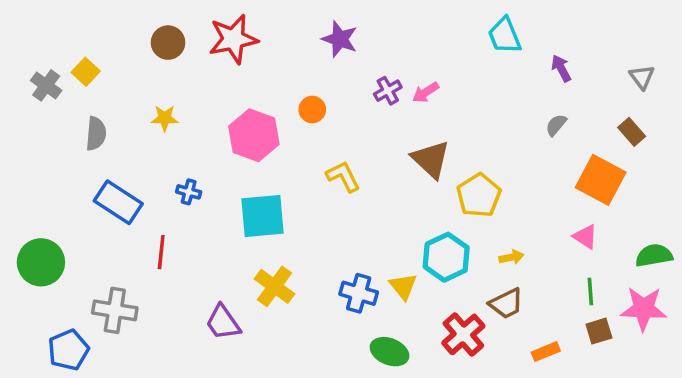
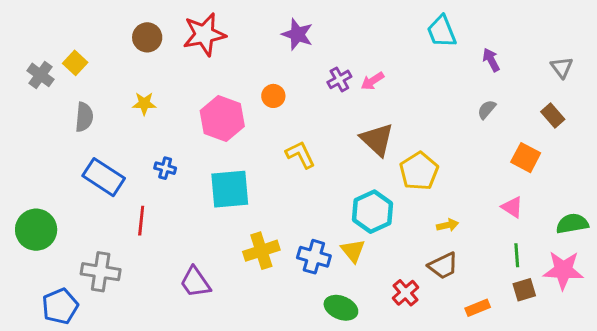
orange square: (601, 180) -> (526, 158), size x0.7
cyan hexagon: (446, 257) -> (372, 212), moved
yellow cross: (274, 286) -> (261, 251), moved, turned 36
red cross: (463, 334) -> (406, 293), size x0.7

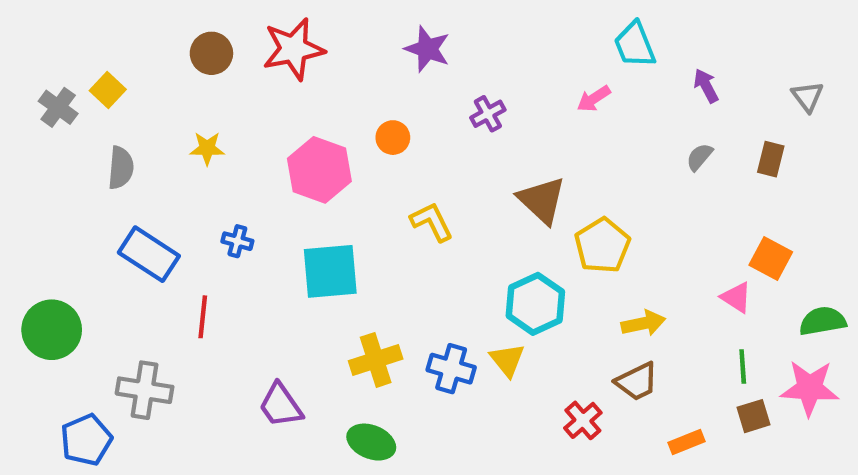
pink arrow: (372, 81) -> (594, 99), moved
brown rectangle: (553, 115) -> (771, 159), moved, turned 55
orange square: (526, 158) -> (771, 258), moved
yellow arrow: (448, 225) -> (643, 323), size x1.4
green ellipse: (341, 308) -> (371, 442), moved

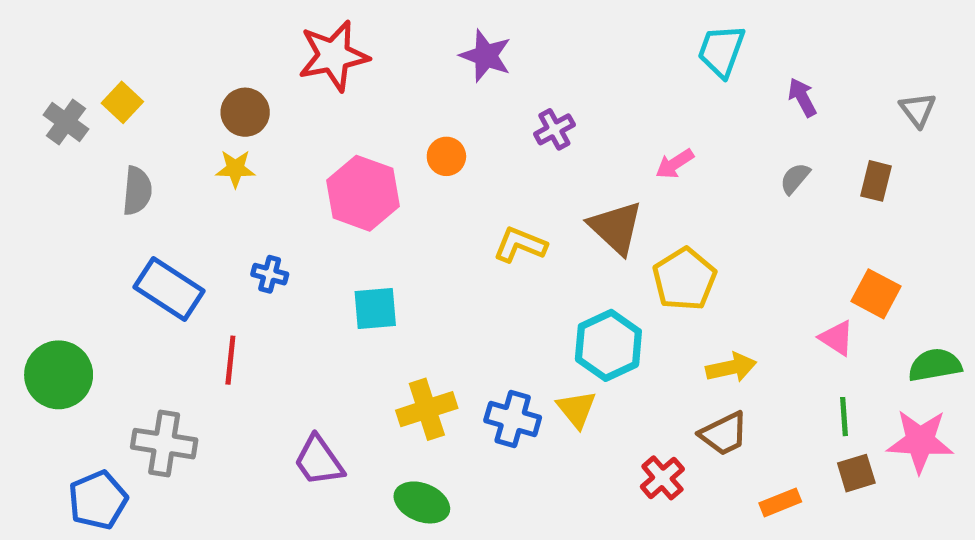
cyan trapezoid: (635, 45) -> (721, 51), turned 42
brown circle: (211, 53) -> (245, 112), moved
pink arrow: (594, 99) -> (675, 164), moved
yellow L-shape: (432, 222) -> (520, 245), moved, turned -42
cyan square: (330, 271) -> (375, 309), size x0.7

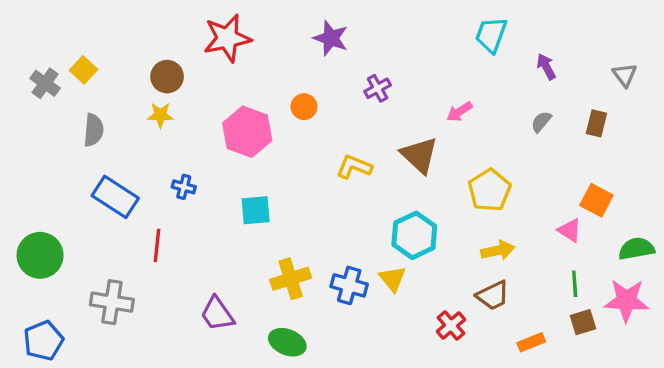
yellow pentagon: (684, 279) -> (489, 190), moved
blue pentagon: (98, 500) -> (43, 341), moved

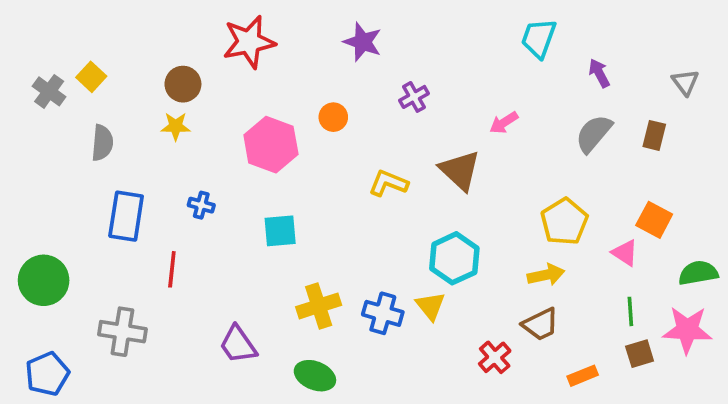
gray semicircle: (541, 122) -> (594, 134), size x1.6
yellow pentagon: (489, 190) -> (564, 222), moved
blue rectangle: (115, 197) -> (126, 216), turned 66

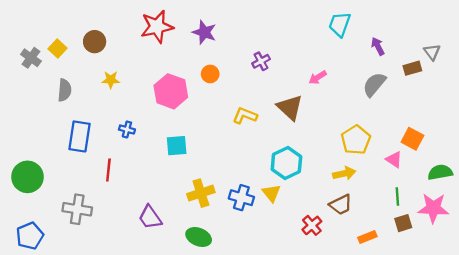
purple star: (363, 42) -> (204, 32), moved
brown circle: (183, 84) -> (95, 42), moved
brown rectangle: (654, 135) -> (412, 68), moved, turned 60

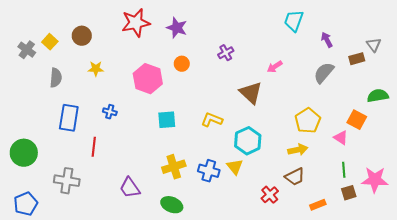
yellow L-shape: (245, 116) -> (212, 120), moved
cyan square: (177, 146) -> (167, 120), moved
green semicircle: (440, 172) -> (378, 96), moved

